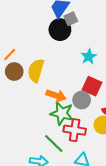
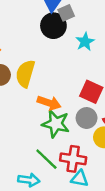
cyan star: (89, 57) -> (85, 42), moved
gray circle: (82, 100) -> (87, 118), moved
red cross: (75, 130) -> (73, 159), moved

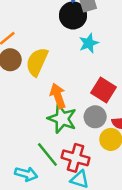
cyan star: (85, 42) -> (89, 43), moved
orange arrow: (49, 103) -> (58, 96), turned -135

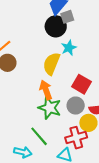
yellow semicircle: (37, 62) -> (52, 64), moved
red cross: (75, 158) -> (76, 138), moved, turned -30

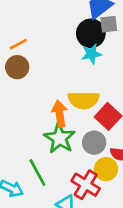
cyan star: (69, 48) -> (91, 54), moved
yellow semicircle: (52, 64) -> (84, 100), moved, turned -125
red cross: (76, 138) -> (86, 185), turned 35

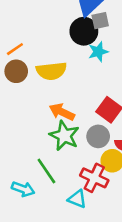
cyan star: (91, 54) -> (98, 52), moved
yellow semicircle: (84, 100) -> (51, 71), moved
orange arrow: (60, 114) -> (62, 112), turned -50

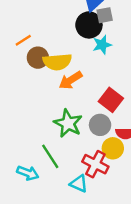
brown circle: (16, 71) -> (38, 58), moved
orange arrow: (62, 112) -> (71, 80), moved, turned -60

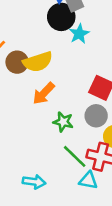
orange arrow: (71, 80) -> (44, 93), moved
green star: (68, 123) -> (63, 122), size x0.7
green line: (50, 156) -> (75, 156), moved

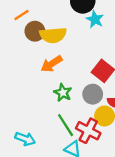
cyan star: (79, 34) -> (95, 19), turned -30

